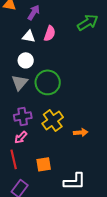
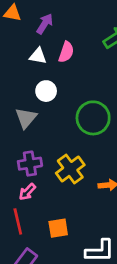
white circle: (26, 60) -> (46, 91), moved
green circle: (48, 82) -> (93, 118), moved

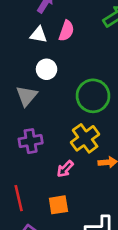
yellow cross: (70, 169) -> (85, 138), moved
pink arrow: (27, 192) -> (65, 169), moved

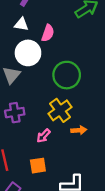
pink semicircle: (66, 31) -> (48, 33), moved
white circle: (47, 69) -> (28, 53), size x1.5

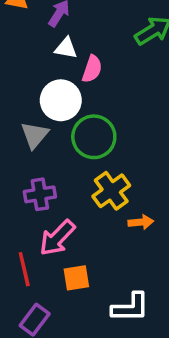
white triangle: (21, 24) -> (66, 48), moved
green circle: (67, 75) -> (94, 137), moved
pink arrow: (43, 136) -> (57, 238), moved, size x1.6

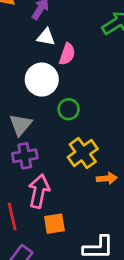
gray triangle: (35, 135) -> (21, 125), moved
green circle: (94, 137) -> (69, 109), size x0.6
pink arrow: (57, 238) -> (39, 191), turned 148

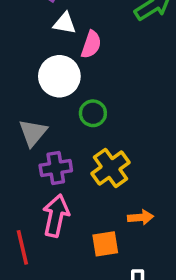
purple cross: (25, 156) -> (56, 168), moved
orange arrow: (107, 178) -> (141, 217), moved
orange square: (54, 224) -> (105, 244), moved

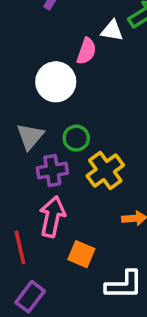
white triangle: (65, 23) -> (112, 31), moved
green circle: (93, 113) -> (76, 138), moved
orange square: (105, 244) -> (81, 254), moved, turned 32

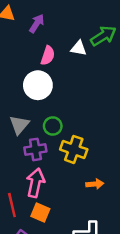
pink semicircle: (86, 51) -> (48, 56), moved
yellow cross: (105, 170) -> (74, 149), turned -35
orange square: (81, 254) -> (40, 212), moved

